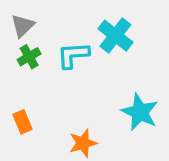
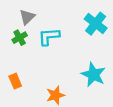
gray triangle: (23, 26) -> (27, 17), moved
cyan cross: (115, 36) -> (96, 24), moved

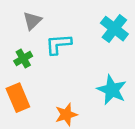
green cross: (20, 38) -> (23, 59), moved
orange rectangle: (15, 81) -> (18, 98), size x1.5

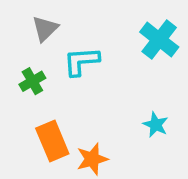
cyan star: (112, 90) -> (156, 125), size x0.6
orange rectangle: (18, 98) -> (52, 141), moved

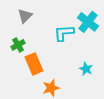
cyan L-shape: (81, 61) -> (64, 33), moved
orange rectangle: (52, 141) -> (34, 64), moved

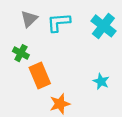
cyan L-shape: (64, 33) -> (59, 22), moved
green cross: (18, 45) -> (21, 53), turned -32

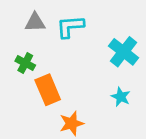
gray triangle: (29, 19) -> (35, 22), turned 42
cyan cross: (103, 26) -> (124, 52), moved

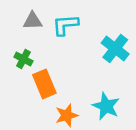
cyan star: (121, 97) -> (106, 106), moved, size x1.5

